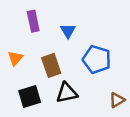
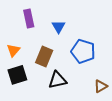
brown rectangle: (51, 65) -> (44, 56), turned 42
black square: (30, 97) -> (17, 75), moved

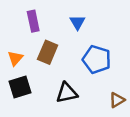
blue triangle: (58, 27) -> (77, 22), moved
brown rectangle: (44, 56) -> (48, 52), moved

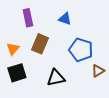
blue triangle: (77, 22) -> (65, 19), turned -40
brown triangle: (117, 100) -> (98, 71), moved

